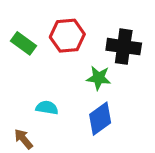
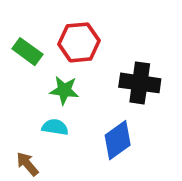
black cross: (124, 47) -> (140, 83), moved
green star: (99, 78) -> (64, 90), moved

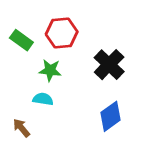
black cross: (140, 83) -> (109, 65), turned 36
blue diamond: (118, 140) -> (110, 116), moved

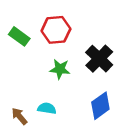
green star: (50, 70) -> (60, 69), moved
cyan semicircle: (43, 99) -> (47, 108), moved

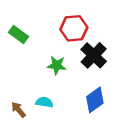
red hexagon: (56, 30) -> (74, 28), moved

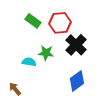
green rectangle: (18, 34) -> (33, 21), moved
cyan semicircle: (44, 102) -> (29, 62), moved

